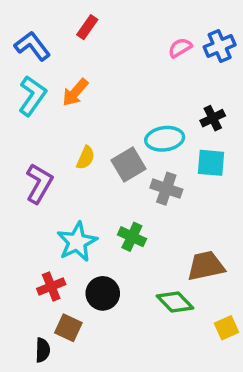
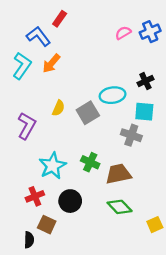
blue L-shape: (32, 46) -> (38, 36), moved
gray cross: (166, 189) -> (131, 135), moved
brown trapezoid: (206, 266) -> (118, 174), moved

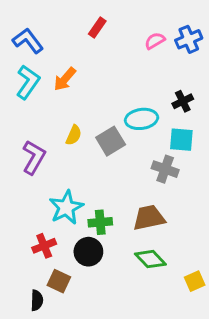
red rectangle: (60, 19) -> (97, 27), moved
blue L-shape: (38, 36) -> (28, 41), moved
green cross: (90, 162) -> (100, 222), moved, turned -30

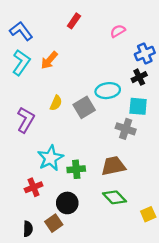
blue cross: (189, 39) -> (145, 54), moved
black circle: (88, 252) -> (67, 203), moved
brown square: (59, 281) -> (54, 223), moved, turned 30

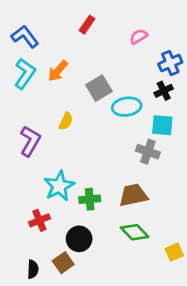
gray square: (84, 107) -> (99, 88), moved

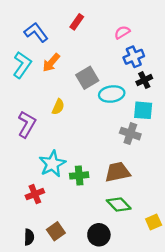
blue L-shape: (25, 37) -> (36, 32), moved
blue cross: (170, 63) -> (134, 57), moved
black circle: (79, 239) -> (99, 235), moved

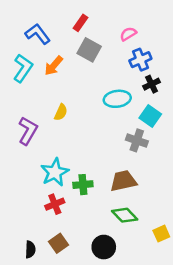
gray square: (87, 78) -> (89, 50), moved, turned -30
cyan square: (143, 110) -> (150, 116), turned 30
red cross: (35, 194) -> (55, 204), moved

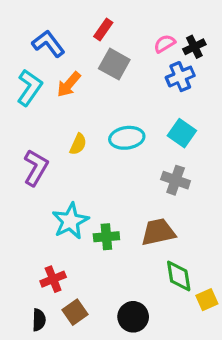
black cross: (152, 84) -> (194, 47), moved
cyan ellipse: (117, 99) -> (127, 138), moved
cyan square: (150, 116) -> (182, 133), moved
red cross: (55, 204) -> (53, 279), moved
green diamond: (125, 215) -> (179, 276), moved, turned 35

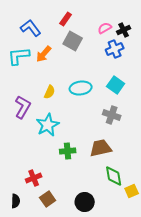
cyan L-shape: (30, 88) -> (19, 56), turned -130
cyan star: (70, 221) -> (48, 125), moved
black semicircle: (39, 320) -> (16, 201), moved

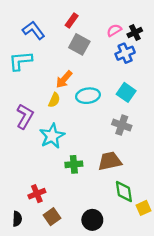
orange arrow: (44, 54) -> (64, 79), moved

